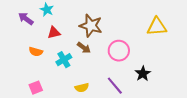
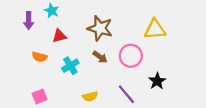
purple arrow: (26, 19) -> (29, 21), turned -126
yellow triangle: (157, 27) -> (155, 29), moved
brown arrow: (84, 48) -> (100, 57), moved

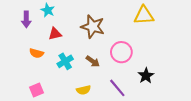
yellow triangle: (155, 29) -> (144, 15), moved
brown arrow: (100, 57) -> (93, 61), moved

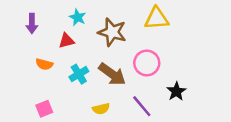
cyan star: (48, 10) -> (78, 17), moved
yellow triangle: (144, 15) -> (157, 19), moved
brown arrow: (93, 61) -> (112, 74), size x1.6

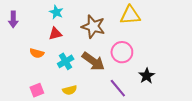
cyan star: (78, 17) -> (56, 12), moved
purple arrow: (32, 23) -> (13, 19), moved
yellow semicircle: (101, 109) -> (70, 90), moved

